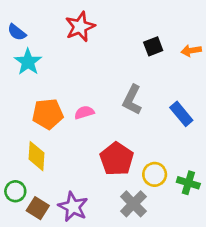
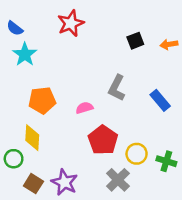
pink semicircle: (84, 112) -> (84, 108), moved
green circle: (15, 191) -> (14, 159), moved

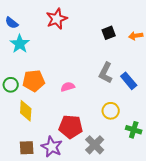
gray L-shape: (117, 88) -> (106, 73), moved
red pentagon: (103, 140) -> (71, 127), moved, turned -30
yellow circle: (137, 154) -> (111, 111), moved
green circle: (14, 159) -> (11, 85), moved
brown square: (33, 184) -> (27, 148), turned -35

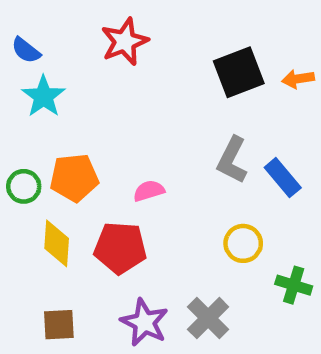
black square: (109, 33) -> (239, 72), size x1.6
red pentagon: (71, 127) -> (120, 248), moved
purple star: (52, 147) -> (144, 322), moved

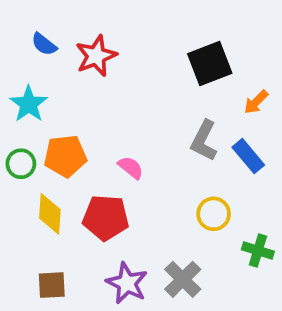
red star: (125, 42) -> (96, 56), moved
blue semicircle: (26, 50) -> (44, 44), moved
orange arrow: (298, 79) -> (256, 102), moved, turned -36
cyan star: (43, 96) -> (29, 104), moved
pink semicircle: (149, 191) -> (131, 168), turned 56

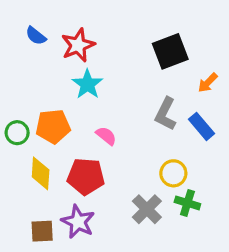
cyan star: (29, 104) -> (87, 84), moved
green cross: (258, 250) -> (187, 203), moved
gray cross: (183, 279) -> (147, 209), moved
purple star: (127, 283) -> (78, 222), moved

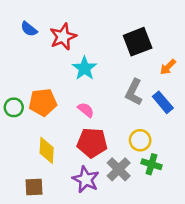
cyan star: (87, 84) -> (85, 68), moved
yellow diamond: (41, 173) -> (47, 150), moved
red pentagon: (86, 176) -> (92, 143), moved
purple star: (78, 222) -> (86, 179), moved

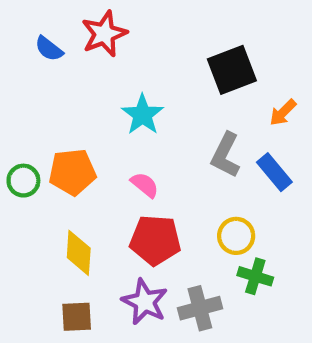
red star: (63, 37) -> (104, 34), moved
gray cross: (119, 169) -> (200, 308), moved, turned 30
brown square: (34, 187) -> (77, 317), moved

